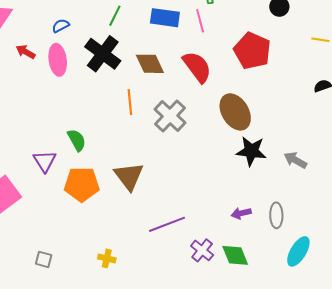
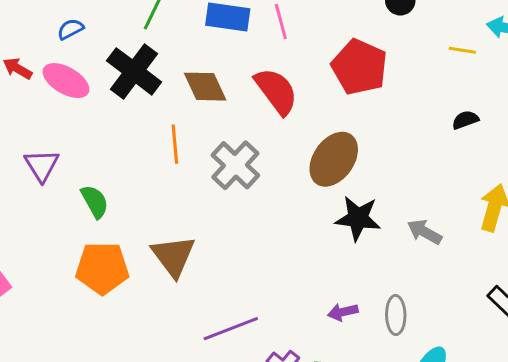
pink ellipse: (58, 60) -> (66, 81), turned -52
brown ellipse: (235, 112) -> (334, 159), turned 66
purple triangle: (45, 161) -> (42, 165), moved

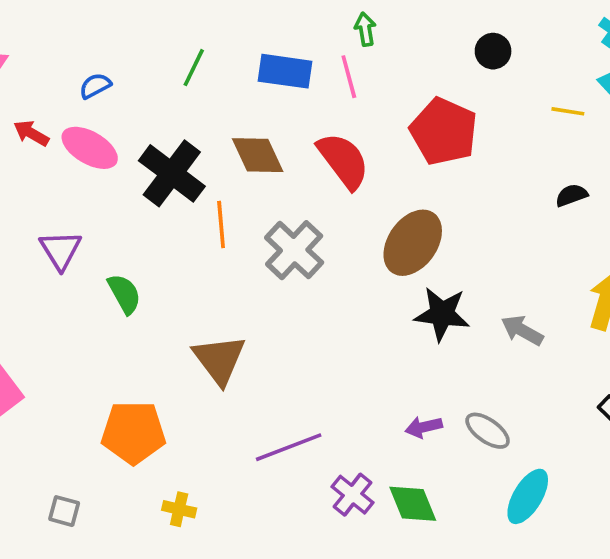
black cross: (134, 71) -> (172, 173), moved
orange pentagon: (102, 268) -> (133, 433), moved
gray ellipse: (396, 315) -> (488, 431), turned -54

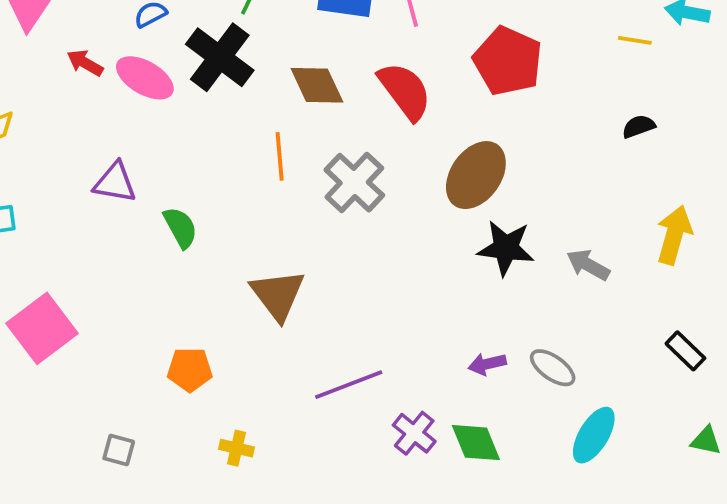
black cross: (172, 173) -> (220, 57), moved
purple triangle: (60, 250) -> (115, 183), turned -48
orange pentagon: (133, 433) -> (190, 370), size x0.7

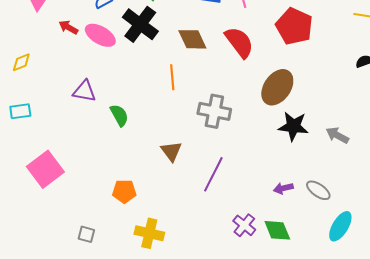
gray cross: (354, 183) -> (214, 111), moved, turned -32
brown triangle: (278, 295) -> (171, 151), size x0.7
purple line: (349, 385) -> (213, 174), moved, turned -42
yellow cross: (237, 448) -> (149, 233), size x1.6

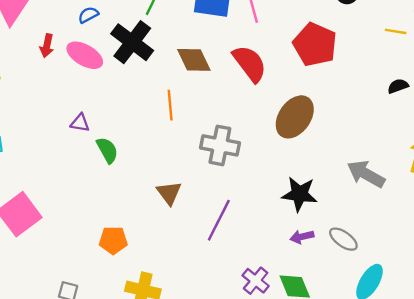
red arrow: (68, 27) -> (47, 46), turned -108
purple triangle: (84, 91) -> (80, 123), moved, size x0.7
black star: (293, 126) -> (299, 194), moved
gray arrow: (337, 135) -> (366, 174), size x1.4

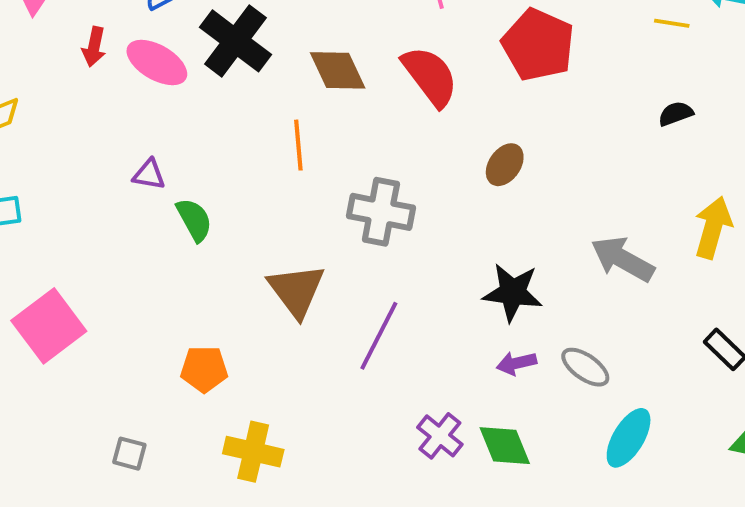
brown ellipse: (295, 117) -> (505, 165), size x0.6
brown triangle: (169, 193) -> (296, 290), size x1.4

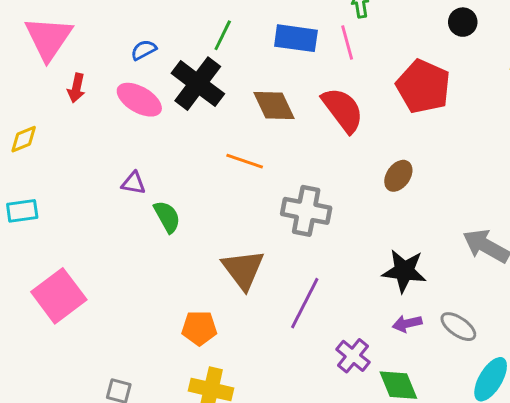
red arrow: (94, 47) -> (76, 88), moved
orange line: (298, 145) -> (245, 161), turned -66
orange pentagon: (204, 369) -> (199, 328), moved
purple cross: (440, 436) -> (353, 356), moved

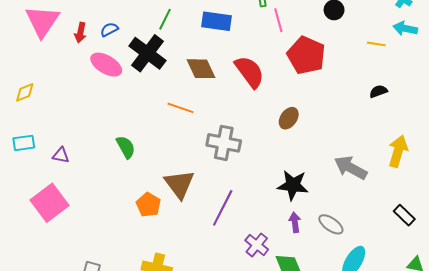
pink line: (347, 43) -> (278, 20), moved
red arrow: (76, 88) -> (80, 33), moved
purple triangle: (133, 183) -> (61, 155), moved
purple arrow: (407, 324) -> (295, 222), turned 96
orange pentagon: (199, 328) -> (148, 205), moved, turned 30

